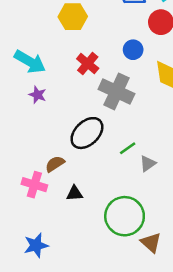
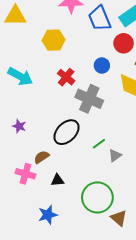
purple star: (37, 95) -> (19, 126), moved
blue star: (36, 245) -> (48, 215), moved

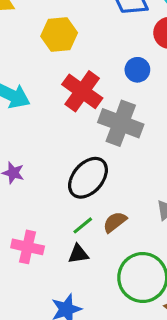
red cross: (66, 77) -> (82, 91), size x1.4
green line: (99, 144) -> (83, 225), moved
brown semicircle: (41, 157) -> (115, 222), moved

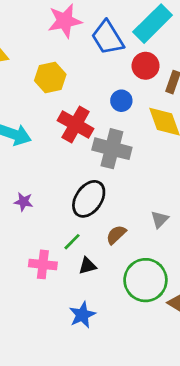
green line: (83, 225) -> (72, 242), moved

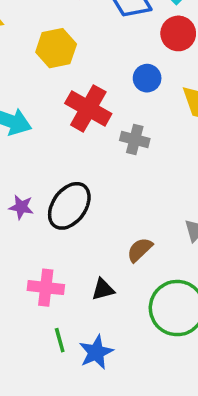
gray cross: (112, 149) -> (135, 139), size x0.6
black ellipse: (89, 199) -> (69, 206), moved
green line: (72, 242) -> (60, 340), moved, turned -60

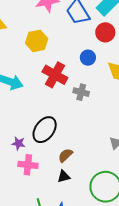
purple star: (21, 207) -> (18, 143), moved
brown semicircle: (140, 250) -> (65, 155), moved
pink cross: (46, 288) -> (28, 165), moved

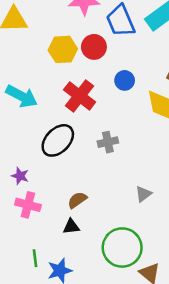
red circle: (105, 32) -> (94, 47), moved
gray cross: (81, 92) -> (108, 142), moved, turned -35
black ellipse: (45, 130) -> (58, 140), moved

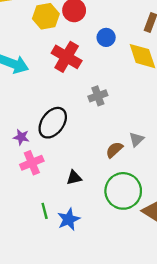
black ellipse: (58, 140) -> (53, 123), moved
brown semicircle: (77, 200) -> (114, 150), moved
pink cross: (28, 205) -> (32, 163), turned -30

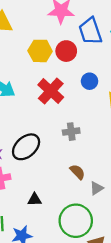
gray triangle: (136, 139) -> (97, 188), moved
brown semicircle: (114, 150) -> (77, 172), moved, turned 77

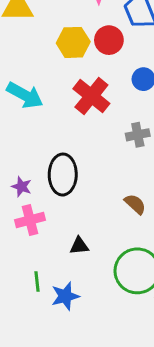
gray cross: (71, 132) -> (138, 135), moved
black ellipse: (26, 147) -> (63, 175), turned -44

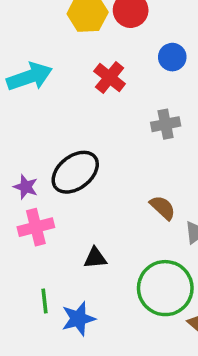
cyan arrow: (25, 95) -> (29, 77), turned -48
red cross: (91, 96) -> (110, 78), size x0.7
black ellipse: (63, 175) -> (75, 172), turned 51

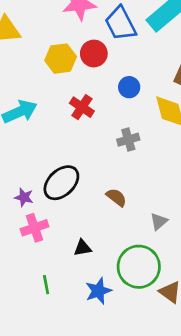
brown semicircle: (163, 208) -> (116, 197), moved
blue star: (78, 319) -> (98, 291), moved

